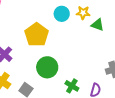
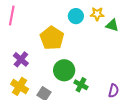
green cross: (72, 86) -> (81, 85), moved

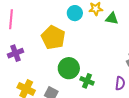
purple cross: (21, 59) -> (16, 53), moved, turned 35

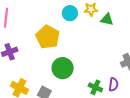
green cross: (87, 81) -> (95, 87), moved

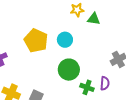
cyan circle: (70, 13) -> (65, 40), moved
green circle: (63, 68) -> (69, 70), moved

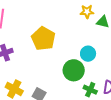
cyan circle: (65, 40) -> (88, 54), moved

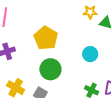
green circle: (74, 70) -> (50, 69), moved

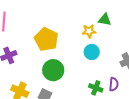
yellow star: (90, 12) -> (89, 31), moved

